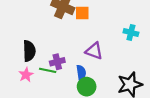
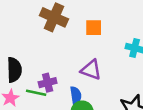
orange square: (82, 13) -> (94, 28), moved

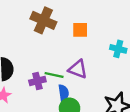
green line: (36, 93) -> (54, 75), moved

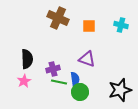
cyan cross: (118, 49) -> (121, 25), moved
green line: (54, 75) -> (59, 82), moved

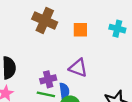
purple cross: (53, 69) -> (48, 79), moved

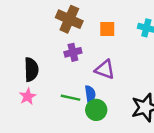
purple cross: (48, 79) -> (73, 52), moved

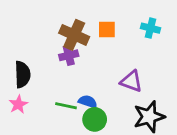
brown cross: (69, 19) -> (74, 35), moved
purple triangle: (105, 69) -> (131, 81), moved
blue semicircle: (90, 94) -> (88, 102), turned -63

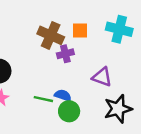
cyan cross: (150, 28) -> (119, 29), size x1.5
purple cross: (69, 55) -> (65, 54), moved

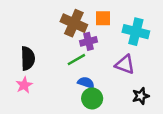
cyan cross: (119, 29) -> (136, 32), moved
green line: (43, 99) -> (76, 60), moved, turned -42
black star: (118, 109) -> (141, 96), size x0.6

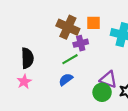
purple triangle: (125, 64) -> (108, 79), moved
blue semicircle: (86, 83) -> (66, 79), moved, turned -56
green circle: (92, 98) -> (102, 92), moved

